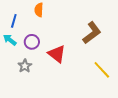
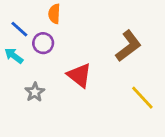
blue line: (14, 21) -> (19, 29), turned -64
purple circle: (32, 42) -> (43, 43), moved

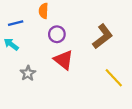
blue line: (19, 29) -> (16, 23), turned -56
purple circle: (43, 43) -> (57, 34), moved

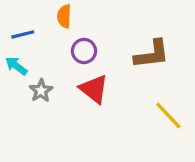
brown L-shape: (103, 36) -> (152, 54), turned 30
gray star: (28, 73) -> (41, 91), moved

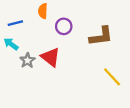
purple circle: (84, 51) -> (64, 26), moved
red triangle: (94, 89) -> (51, 57), moved

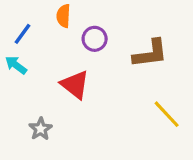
blue line: (15, 23) -> (23, 34), turned -40
gray star: (27, 60) -> (41, 129), moved

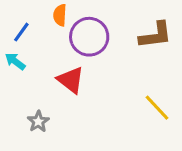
purple circle: (95, 39) -> (89, 37), size x1.6
brown L-shape: (150, 54) -> (155, 35), moved

